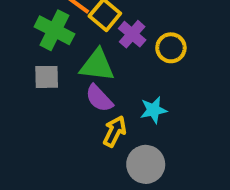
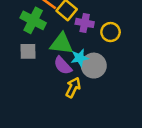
purple cross: (132, 34) -> (85, 23), turned -30
cyan star: (153, 110) -> (80, 58), moved
gray circle: (146, 164) -> (94, 66), moved

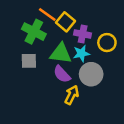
cyan star: (80, 58) -> (81, 53), moved

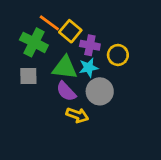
yellow arrow: (72, 95) -> (77, 115), turned 84

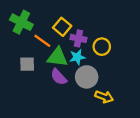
orange line: (49, 23) -> (42, 41), moved
green cross: (34, 42) -> (21, 22), moved
yellow arrow: (77, 115) -> (104, 97), moved

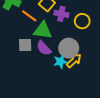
cyan star: (77, 57) -> (60, 62), moved
gray square: (27, 64) -> (25, 45), moved
yellow arrow: (104, 97) -> (74, 61), moved, turned -63

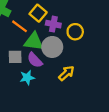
gray circle: (69, 48) -> (52, 47), moved
cyan star: (60, 62) -> (27, 78), moved

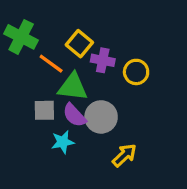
gray circle: (52, 47) -> (101, 117), moved
yellow arrow: (66, 73) -> (124, 155), moved

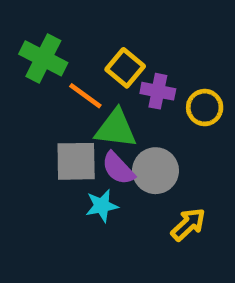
gray square: (44, 110) -> (76, 161), size x1.4

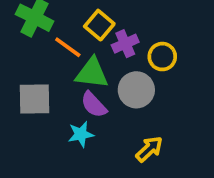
purple cross: (158, 91) -> (125, 44), turned -35
gray square: (76, 161) -> (35, 99), moved
gray circle: (156, 171) -> (136, 90), moved

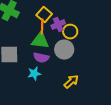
orange line: (68, 47) -> (42, 27), moved, turned 56
yellow circle: (162, 57) -> (70, 32), moved
purple semicircle: (94, 105) -> (41, 58), turned -35

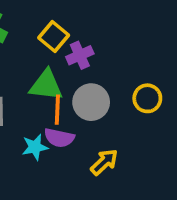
orange line: (42, 27) -> (57, 110), moved
yellow circle: (70, 32) -> (147, 98), moved
purple semicircle: (41, 58) -> (59, 138), moved

